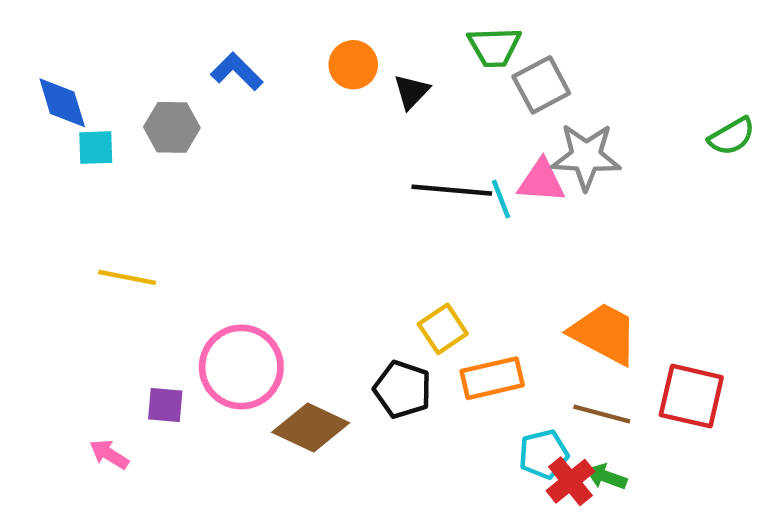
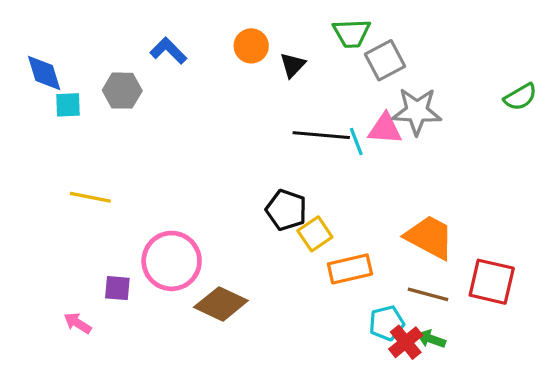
black pentagon: (403, 389) -> (286, 210), moved

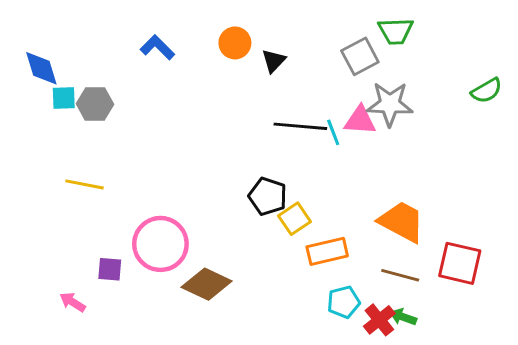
green trapezoid: (352, 33) -> (396, 31), moved
gray hexagon: (122, 91) -> (95, 104), moved
cyan pentagon: (387, 323) -> (344, 302), moved

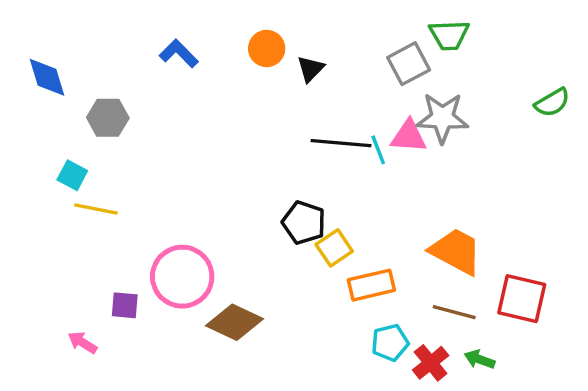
cyan square: (64, 98) -> (72, 175), moved, turned 30
green arrow: (403, 317) -> (480, 359), moved

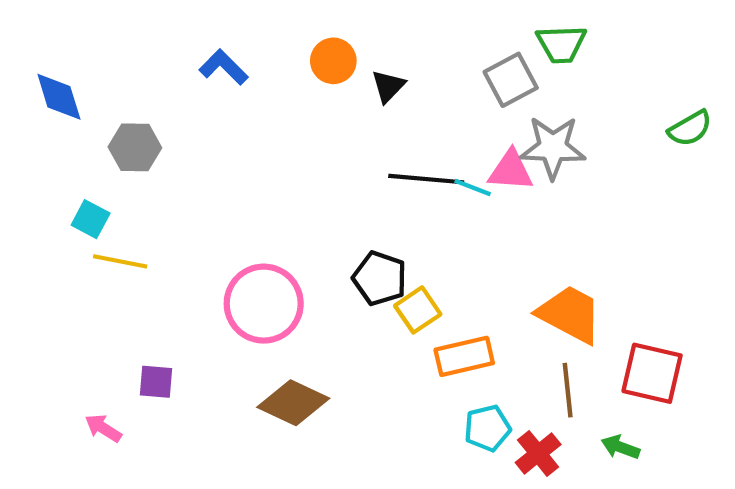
cyan line: (378, 150) -> (473, 188), turned -48
pink circle: (182, 277) -> (264, 304), moved
brown line: (454, 312) -> (568, 390), turned 69
green arrow: (480, 359) -> (620, 447), moved

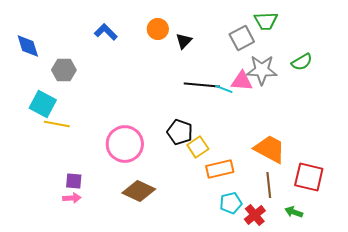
green semicircle: (690, 128) -> (302, 62), moved
cyan square: (91, 219) -> (43, 104), size x1.5
pink arrow: (103, 428) -> (72, 198), moved, turned 144

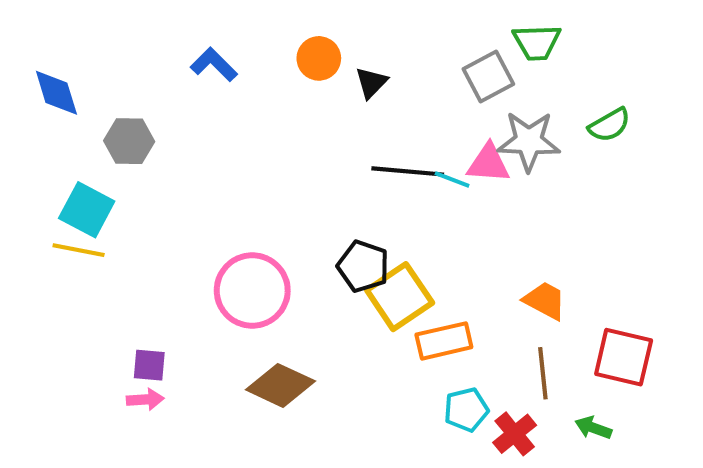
yellow line: (57, 124) -> (79, 250), moved
yellow square: (198, 147) -> (400, 297), size x1.5
orange trapezoid: (270, 149) -> (545, 301), size x0.7

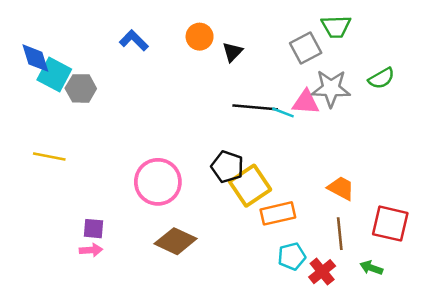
cyan square: (87, 210) -> (54, 75), moved

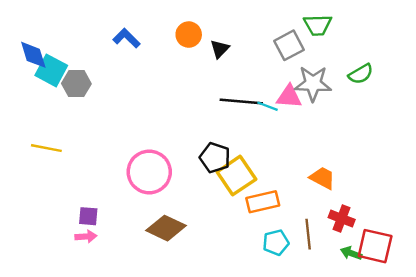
red square: (390, 224) -> (375, 246), moved
brown line: (340, 234) -> (308, 234), moved
red cross: (322, 272) -> (342, 219), moved, turned -30

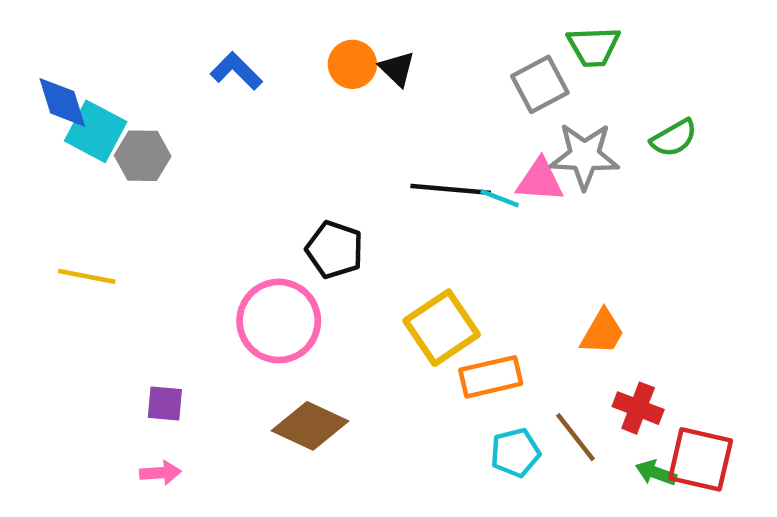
black triangle: (220, 49) -> (397, 69), moved, turned -30
black pentagon: (215, 158) -> (335, 250), moved
orange trapezoid: (322, 178) -> (602, 332), turned 92
brown line: (308, 234) -> (576, 437), turned -32
pink arrow: (86, 236) -> (160, 473), moved

